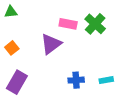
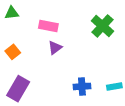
pink rectangle: (68, 24) -> (48, 26), moved
purple triangle: (51, 44) -> (55, 48), size x0.6

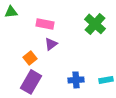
orange square: (13, 52) -> (30, 58), moved
purple rectangle: (18, 89) -> (31, 82), moved

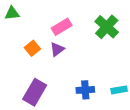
pink rectangle: (45, 24) -> (62, 27), moved, turned -42
orange square: (30, 58) -> (32, 48), moved

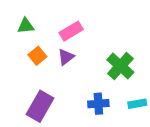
green triangle: (12, 13) -> (26, 26), moved
green cross: (107, 27) -> (120, 66), moved

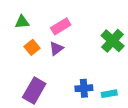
green cross: (120, 66) -> (113, 41), moved
cyan rectangle: (137, 104) -> (109, 94), moved

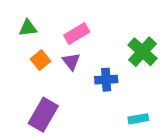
purple triangle: (56, 48) -> (71, 61), turned -32
blue cross: (84, 88) -> (106, 80), moved

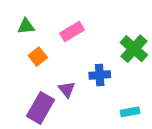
purple triangle: (71, 61) -> (67, 89), moved

